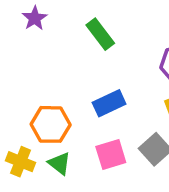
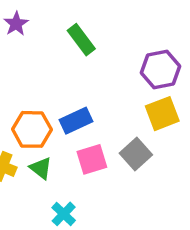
blue rectangle: (109, 103) -> (76, 121), moved

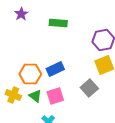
green rectangle: (81, 40) -> (58, 23), turned -48
pink square: (92, 159) -> (55, 96), moved

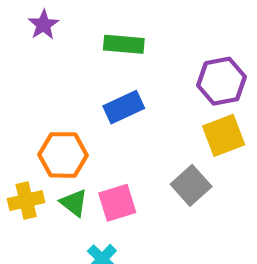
blue rectangle: (55, 69) -> (124, 107), moved
yellow cross: (13, 95) -> (26, 201), turned -35

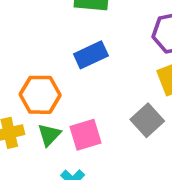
green triangle: (74, 203) -> (49, 135), turned 35

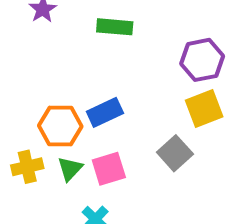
blue rectangle: (91, 55) -> (105, 112), moved

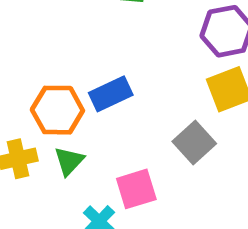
pink square: (109, 169) -> (136, 189), moved

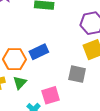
gray square: (194, 143) -> (77, 74), turned -36

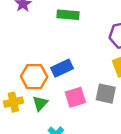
pink square: (51, 95) -> (75, 97), moved

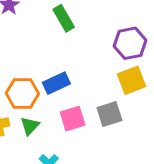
green rectangle: (68, 15) -> (64, 18), turned 55
gray square: (106, 94) -> (109, 114), turned -30

